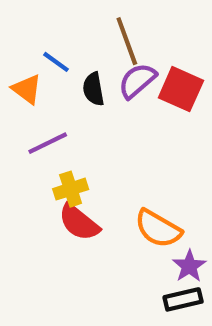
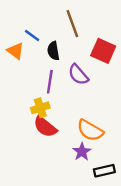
purple semicircle: (137, 81) -> (78, 75), moved, turned -90
purple line: (48, 143) -> (50, 82), moved, turned -55
purple star: (189, 266) -> (82, 152), moved

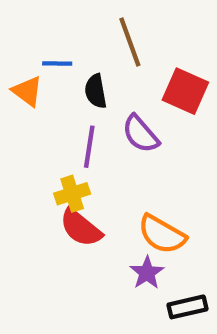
blue line: (32, 35) -> (57, 63), turned -35

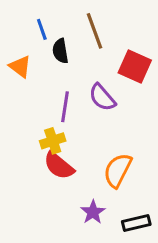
blue line: (57, 63) -> (42, 29), moved, turned 70
black semicircle: (96, 91) -> (60, 51), moved
orange semicircle: (162, 234) -> (118, 170), turned 87
purple star: (147, 273) -> (93, 212), moved

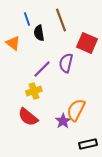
purple semicircle: (102, 97) -> (66, 63), turned 54
purple line: (65, 107) -> (42, 69), turned 36
red semicircle: (59, 166) -> (28, 117), moved
purple star: (93, 212) -> (63, 121), moved

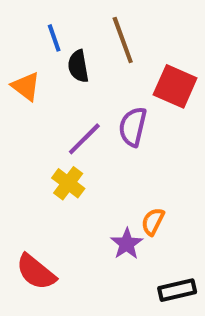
yellow cross: (34, 91) -> (68, 183), turned -35
orange semicircle: (76, 110) -> (153, 222), size x0.6
red semicircle: (28, 117) -> (36, 272), moved

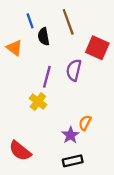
purple line: (84, 139) -> (47, 77), turned -30
black rectangle: (177, 290) -> (73, 161), moved

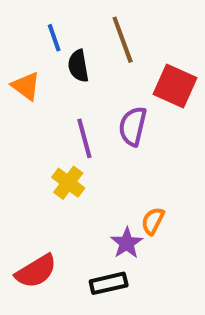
purple line: (47, 77) -> (84, 138), turned -30
red semicircle: (20, 151) -> (36, 271), turned -70
black rectangle: (73, 161) -> (109, 283), moved

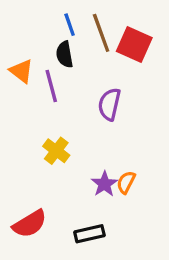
blue line: (54, 38) -> (70, 25), moved
red square: (175, 86) -> (134, 44), moved
purple line: (84, 138) -> (51, 86), moved
purple star: (127, 243) -> (104, 184), moved

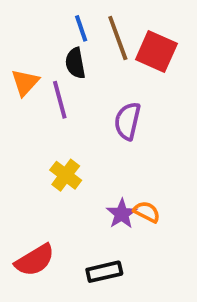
orange triangle: (21, 71) -> (25, 82), turned 35
orange semicircle: (126, 182) -> (147, 212), turned 90

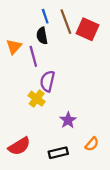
purple semicircle: (127, 121) -> (47, 81), moved
orange semicircle: (147, 212) -> (92, 144), moved, turned 104

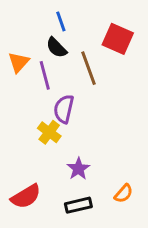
brown line: (66, 22) -> (89, 68), moved
black semicircle: (42, 36) -> (56, 48), turned -35
purple star: (68, 120) -> (78, 169), moved

